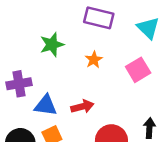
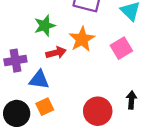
orange star: (94, 60) -> (82, 39), size x1.6
red arrow: (82, 107) -> (56, 53), moved

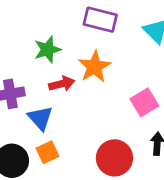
pink square: (121, 48) -> (144, 102), moved
blue triangle: (39, 80) -> (40, 118), turned 40

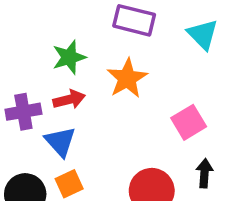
red arrow: (62, 84) -> (69, 99), moved

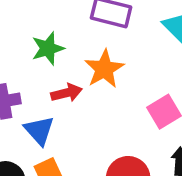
red arrow: (69, 99) -> (67, 93), moved

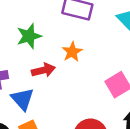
orange star: (104, 69) -> (72, 52), size x0.7

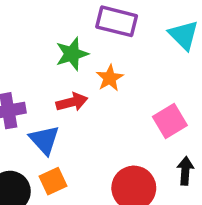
green star: (29, 36) -> (72, 54), moved

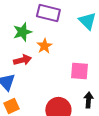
pink square: (170, 121) -> (79, 71), turned 36

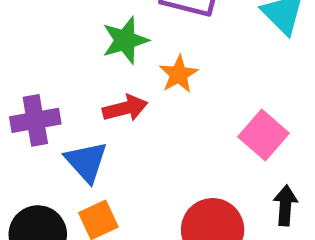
pink square: (79, 71) -> (264, 135), turned 36

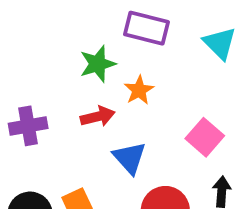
blue triangle: (86, 162) -> (130, 158), moved

